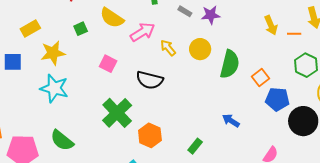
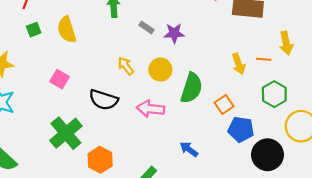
yellow semicircle: (112, 18) -> (67, 30), turned 35
yellow arrow: (271, 25) -> (239, 64), moved
green square: (81, 29) -> (34, 30), moved
pink arrow: (143, 32) -> (151, 109), moved, turned -145

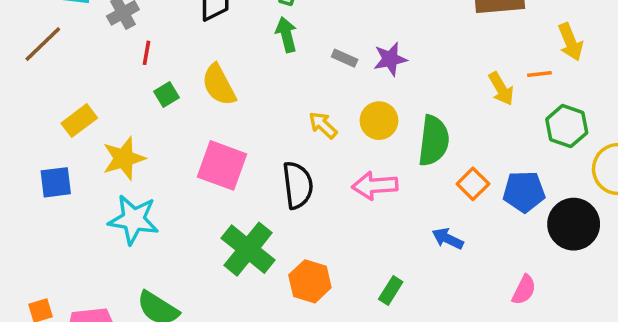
pink square: (60, 79) -> (222, 165), size x1.6
black semicircle: (104, 100) -> (298, 185), turned -104
orange square: (224, 104) -> (473, 184), moved

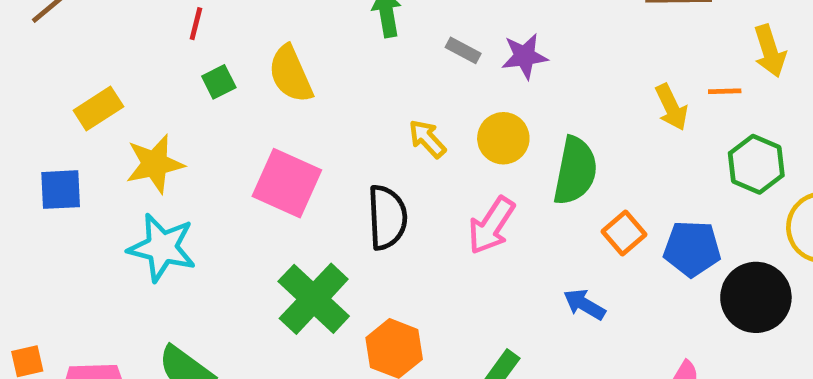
pink arrow: (375, 186) -> (491, 226), turned -57

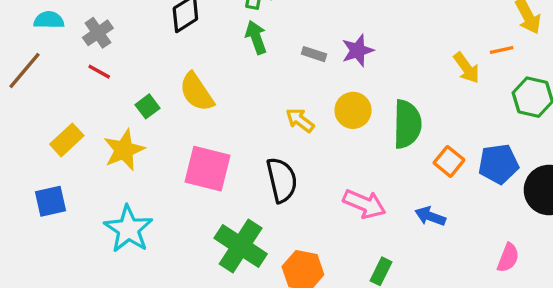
red line: (196, 24) -> (99, 72), moved, turned -65
yellow star: (155, 164) -> (124, 150), moved
pink arrow: (491, 226) -> (364, 204), moved, turned -90
cyan star: (162, 248) -> (128, 229), turned 30

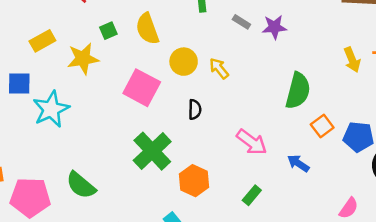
yellow circle: (353, 110) -> (184, 62), moved
black semicircle: (282, 180) -> (195, 110), size x0.6
cyan star: (128, 229) -> (51, 109), moved

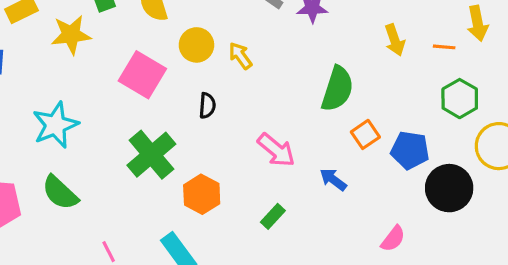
yellow arrow: (352, 60) -> (395, 40), moved
cyan star: (51, 109) -> (55, 125), moved

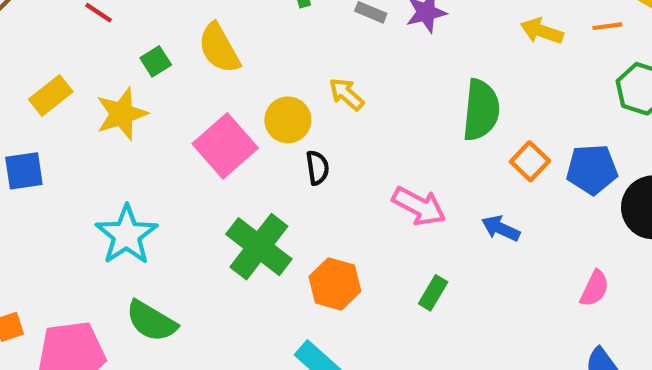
yellow arrow: (395, 40) -> (542, 31), turned 140
yellow circle: (196, 45) -> (288, 120), moved
pink square: (142, 75) -> (225, 146), turned 30

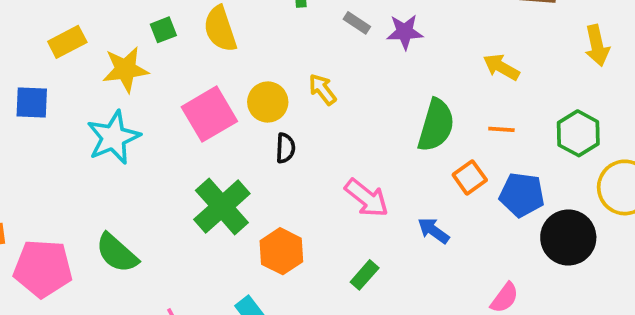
orange line: (607, 26) -> (501, 129), moved
cyan star: (127, 235) -> (113, 137), moved

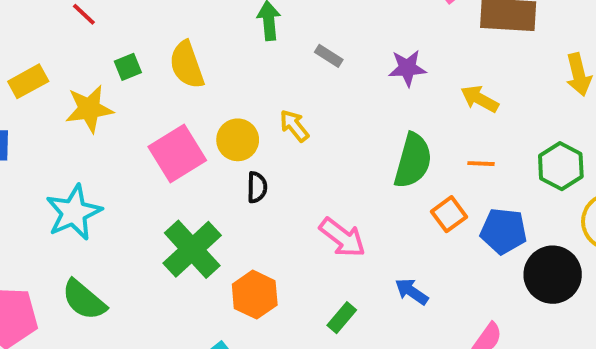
purple star: (405, 32) -> (407, 68), moved
cyan star: (113, 137) -> (74, 212), moved
blue arrow: (433, 231) -> (412, 291), moved

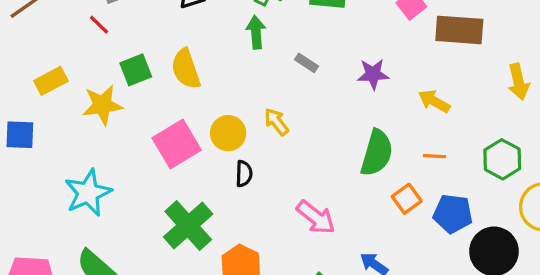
green square: (128, 67) -> (136, 70), size x1.4

